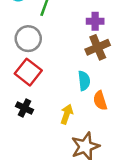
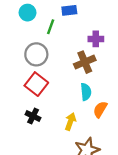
brown cross: (98, 47) -> (85, 62), moved
orange semicircle: (100, 101) -> (100, 109), turned 49

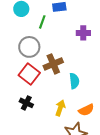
brown cross: (85, 62) -> (53, 64), moved
orange semicircle: (100, 109) -> (86, 110), moved, turned -147

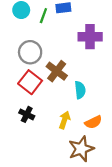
green line: (42, 22) -> (43, 16), moved
purple cross: (83, 33) -> (90, 37), size x1.5
brown cross: (53, 64) -> (57, 71), turned -30

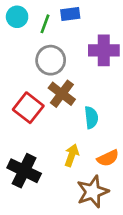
gray circle: (30, 52) -> (51, 60), moved
black cross: (27, 114) -> (24, 171), moved, size x1.6

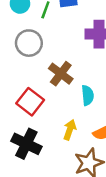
gray circle: (51, 60) -> (29, 43), moved
red square: (28, 108) -> (30, 102), moved

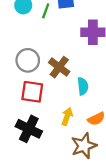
gray circle: (29, 43) -> (28, 60), moved
red square: (30, 102) -> (32, 92), turned -30

